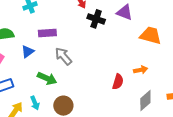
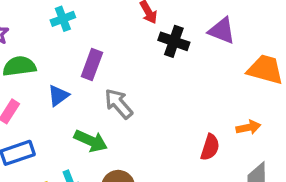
purple rectangle: (47, 33) -> (92, 65), turned -66

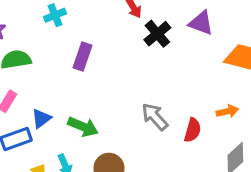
black cross: (174, 41) -> (157, 34), turned 32
blue triangle: (58, 96) -> (41, 118), moved
gray arrow: (119, 104) -> (155, 117), moved

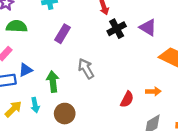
gray arrow: (155, 117) -> (86, 69), moved
green arrow: (83, 127) -> (53, 82), turned -132

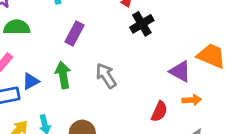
purple triangle: (148, 28) -> (180, 71), moved
green arrow: (53, 82) -> (63, 75), moved

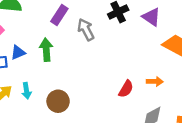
purple triangle: (180, 71) -> (151, 17), moved
gray arrow: (106, 76) -> (86, 30), moved

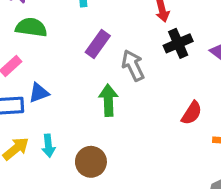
green arrow: (46, 50) -> (108, 100), moved
red semicircle: (126, 89) -> (192, 113), moved

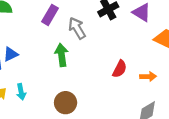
red semicircle: (192, 113) -> (120, 69), moved
brown circle: (91, 162) -> (66, 103), moved

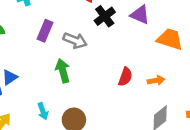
gray arrow: (77, 28) -> (75, 41), turned 150
cyan arrow: (21, 92) -> (43, 111), moved

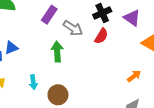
red semicircle: (125, 77) -> (101, 36), moved
orange arrow: (156, 80) -> (134, 76), turned -40

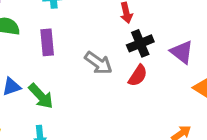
purple rectangle: (49, 15) -> (47, 42), moved, turned -42
green arrow: (57, 51) -> (41, 96), moved, turned 138

